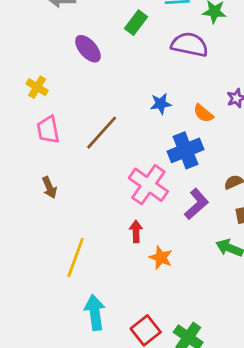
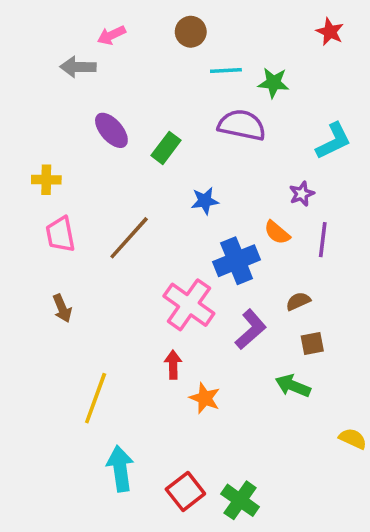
green rectangle: (136, 23) -> (166, 148), moved
yellow cross: (37, 87) -> (46, 180), turned -30
orange semicircle: (203, 113) -> (277, 233), moved

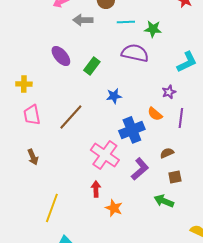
gray arrow: (78, 67) -> (83, 20), moved

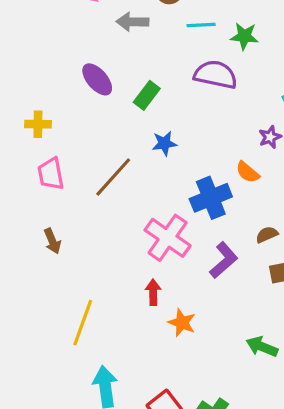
blue star: (114, 96) -> (164, 143), moved
green arrow: (164, 201) -> (262, 347), moved

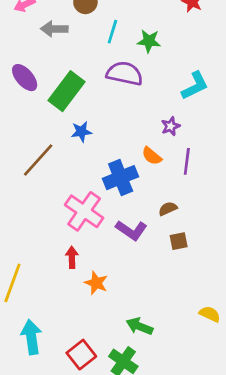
cyan line: (201, 25) -> (112, 32), turned -70
green rectangle: (147, 95) -> (67, 91), size x1.6
purple L-shape: (224, 260) -> (131, 230), turned 76
green arrow: (262, 347) -> (139, 326), moved

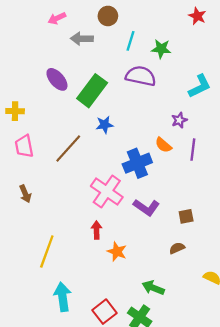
brown semicircle: (168, 209) -> (177, 248), moved

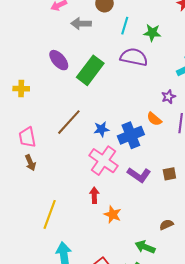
blue star: (105, 125) -> (101, 129), moved
pink trapezoid: (24, 146) -> (27, 137), moved
brown square: (186, 216) -> (169, 174), moved
brown semicircle: (177, 248) -> (166, 225), moved

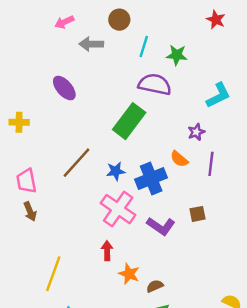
green rectangle: (90, 70) -> (129, 121), moved
brown square: (169, 174) -> (198, 214), moved
brown semicircle: (166, 225) -> (155, 286), moved

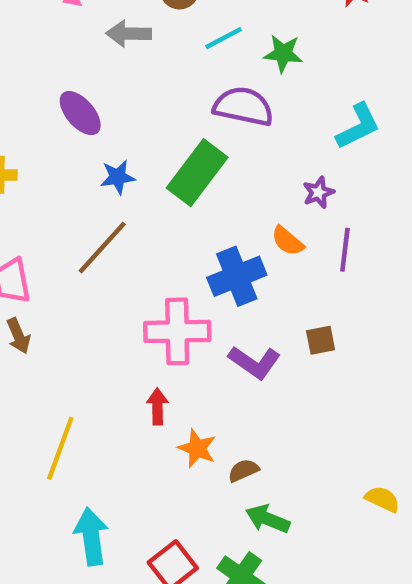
cyan line: (144, 46) -> (224, 38), turned 45
blue star: (116, 171) -> (118, 177), moved
pink cross: (118, 209) -> (177, 331), turned -36

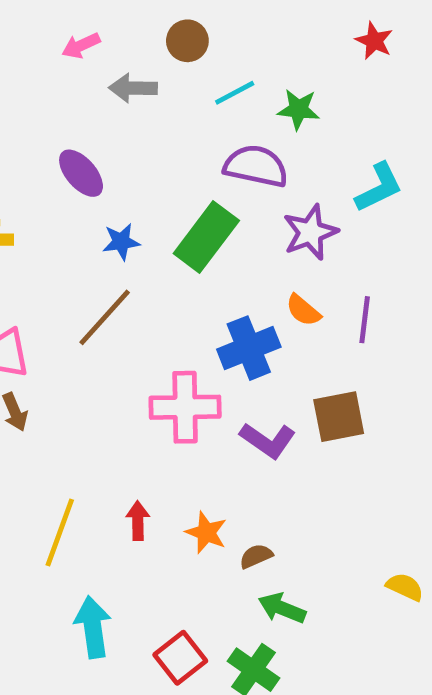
purple star: (318, 192) -> (310, 232), moved, size x1.6
brown square: (321, 340) -> (339, 417), size x1.6
red arrow: (157, 406) -> (138, 521), moved

